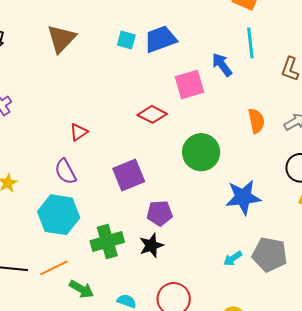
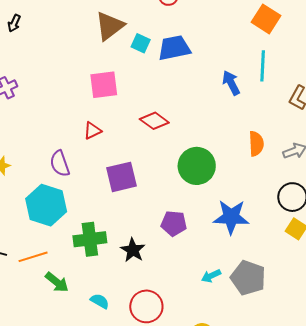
brown triangle: (61, 39) -> (110, 26), moved
pink square: (189, 84) -> (104, 85), moved
red triangle: (79, 132) -> (92, 131), moved
purple pentagon: (160, 213) -> (174, 223), moved
black star: (151, 245) -> (133, 250), turned -30

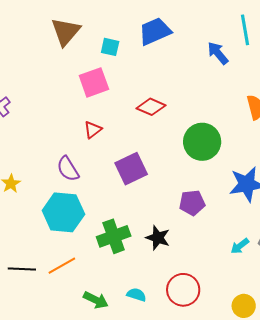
brown triangle: (110, 26) -> (66, 32), moved
cyan square: (141, 43) -> (110, 47), moved
green arrow: (57, 282) -> (96, 300), moved

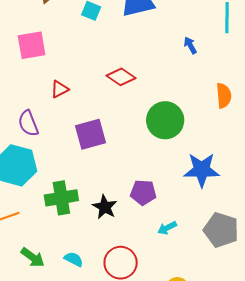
blue arrow: (218, 53) -> (190, 45), moved, size x0.7
pink square: (94, 82) -> (32, 45), moved
purple pentagon: (192, 203) -> (143, 193), moved
cyan arrow: (240, 246) -> (167, 228), moved

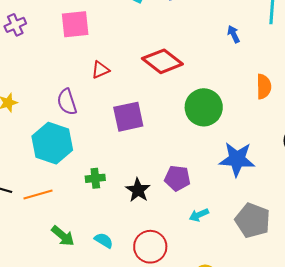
red diamond: (121, 77) -> (162, 61), size x1.4
green cross: (61, 198) -> (95, 178), size x0.6

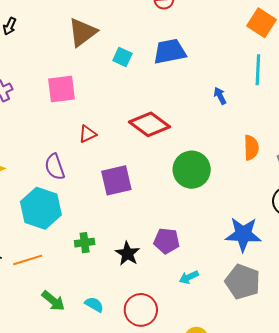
blue star: (237, 159) -> (243, 234), moved

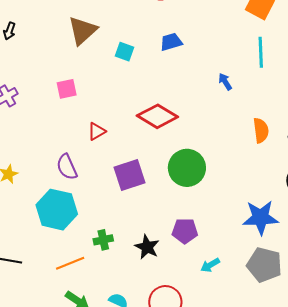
blue trapezoid: (170, 51) -> (171, 42), size x0.7
pink square: (61, 89) -> (67, 89), size x0.7
green circle: (192, 170) -> (187, 168), moved
orange line: (28, 260) -> (70, 263), moved

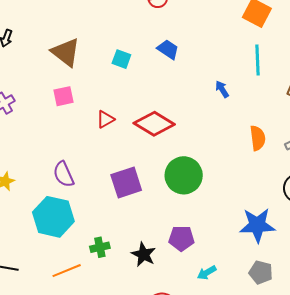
brown triangle: (83, 31) -> (66, 52), moved, turned -40
blue trapezoid: (171, 42) -> (168, 49), turned 50
red triangle: (97, 131) -> (105, 119), moved
gray pentagon: (264, 265) -> (261, 272), size x0.7

